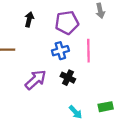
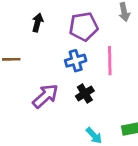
black cross: (68, 78) -> (85, 93), turned 32

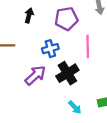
blue cross: (76, 61) -> (50, 49), moved
black cross: (85, 93) -> (67, 73), size x1.5

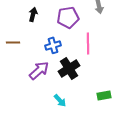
cyan arrow: (75, 107) -> (60, 100), moved

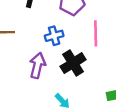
purple arrow: (39, 70) -> (38, 65), turned -35

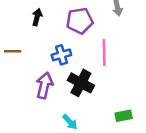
black cross: (73, 63) -> (81, 83), turned -30

